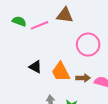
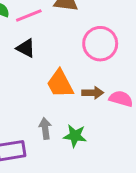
black triangle: (35, 67) -> (26, 48), moved

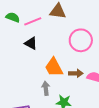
gray arrow: (45, 128) -> (46, 88), moved

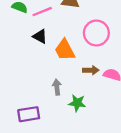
orange trapezoid: (54, 67) -> (65, 50), moved

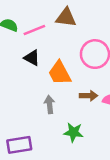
gray arrow: (57, 87) -> (50, 105), moved

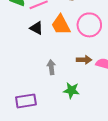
orange trapezoid: (60, 73) -> (61, 25), moved

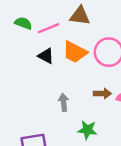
orange trapezoid: (61, 25) -> (75, 52), turned -35

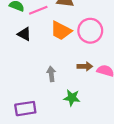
black triangle: (46, 56) -> (24, 34), moved

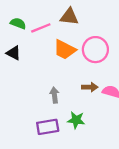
black triangle: (24, 34) -> (14, 53), moved
purple rectangle: (25, 109) -> (48, 127), moved

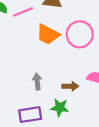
brown arrow: (90, 87) -> (70, 86), moved

